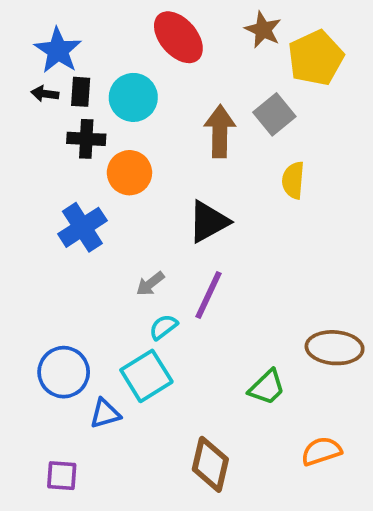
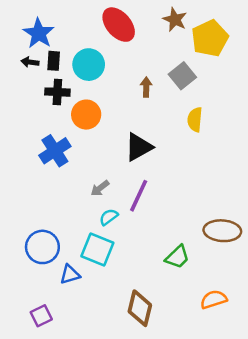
brown arrow: (220, 131) -> (146, 87), size x0.6
cyan square: (146, 376) -> (97, 249), turned -36
purple square: (62, 476) -> (41, 316), turned -30

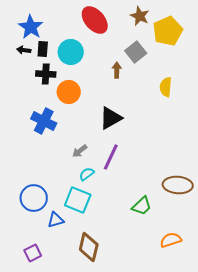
gray square: (182, 76) -> (136, 52), moved
yellow semicircle: (195, 120) -> (166, 87), moved
blue cross: (55, 151) -> (44, 121), turned -30
brown diamond: (140, 308) -> (89, 247), moved

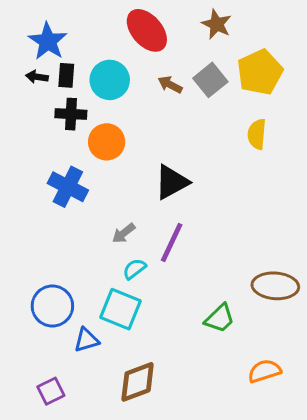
yellow pentagon: (168, 31) -> (260, 72), moved
brown arrow: (117, 70) -> (170, 85), moved, turned -63
brown diamond: (89, 247) -> (138, 382), turned 56

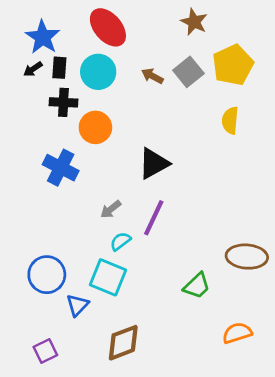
red ellipse: (147, 30) -> (108, 27), moved
black arrow: (37, 77) -> (33, 69), turned -42
blue triangle: (86, 340) -> (77, 305), turned -30

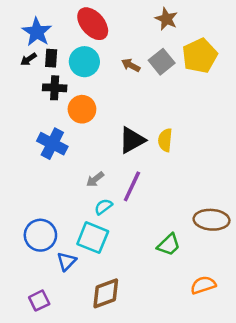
yellow semicircle: (230, 120) -> (165, 140), moved

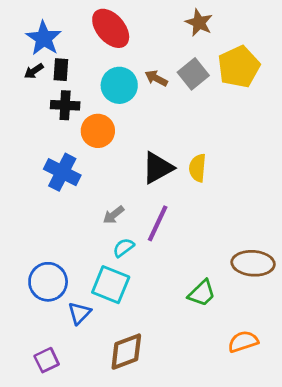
cyan circle: (84, 62) -> (119, 85), moved

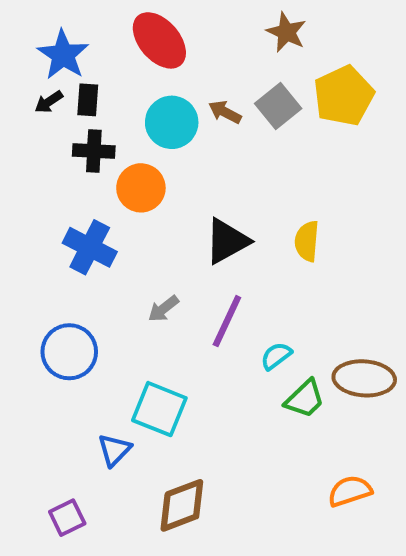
yellow semicircle: (198, 168) -> (307, 241), moved
cyan semicircle: (123, 248) -> (276, 356), moved
blue circle: (48, 282) -> (69, 352), moved
green trapezoid: (202, 293) -> (305, 399), moved

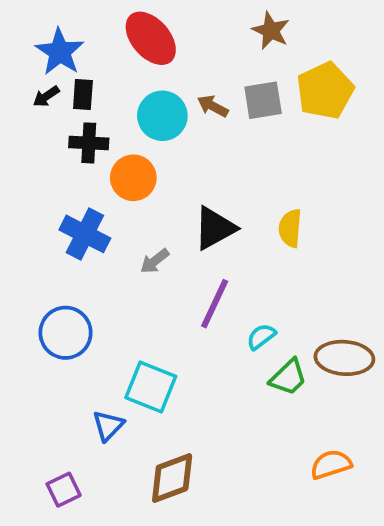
gray square: (278, 106) -> (263, 100), turned 30
gray arrow: (163, 309) -> (155, 261), moved

